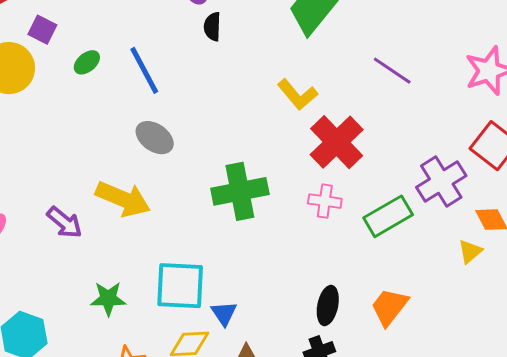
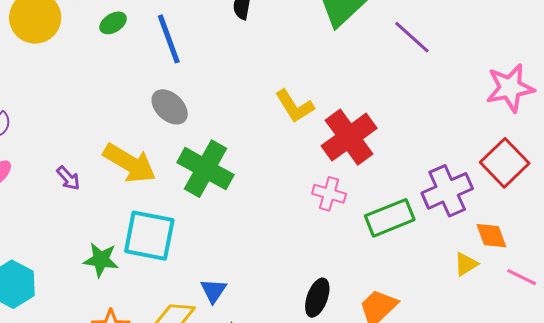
purple line: (392, 71) -> (412, 37), moved
yellow L-shape: (297, 95) -> (295, 106), moved
green cross: (240, 191) -> (206, 169), moved, turned 32
purple arrow: (64, 222) -> (68, 178), size x0.7
cyan square: (180, 286) -> (149, 236), moved

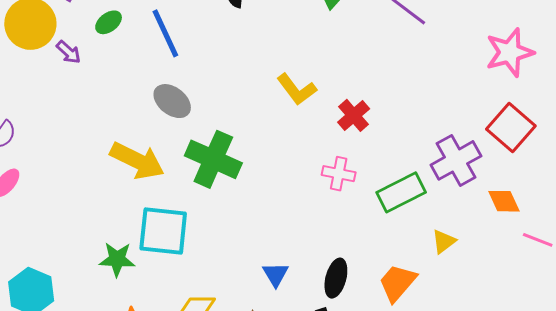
red cross: (349, 137) -> (354, 115), size x0.6
purple arrow: (68, 178) -> (69, 52), moved
yellow triangle: (466, 264) -> (444, 241), moved
blue triangle: (213, 291) -> (275, 274), moved

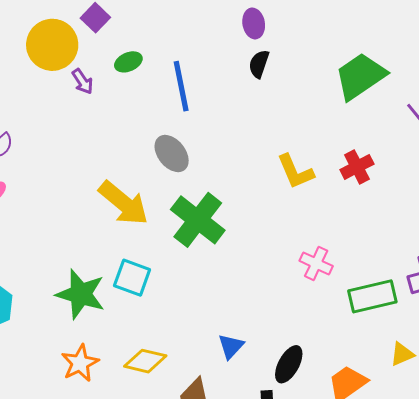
red cross: (354, 115) -> (357, 167), moved
cyan square: (163, 231) -> (132, 278), size x0.7
green star: (117, 259) -> (81, 294), size x1.4

